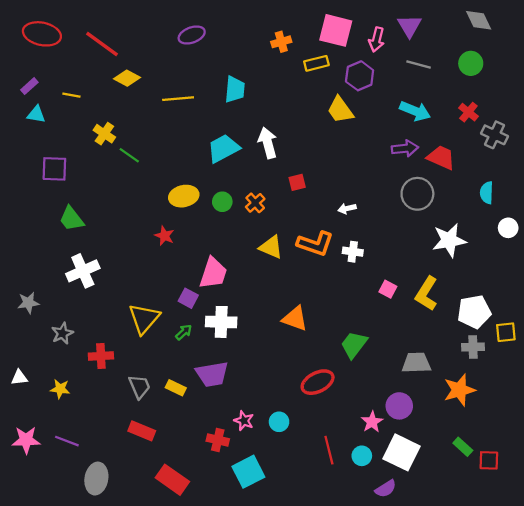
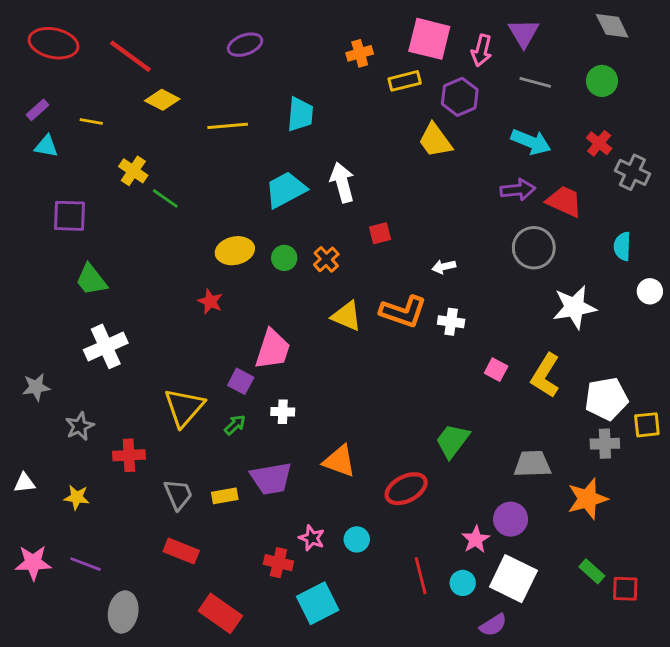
orange triangle: (295, 319) -> (339, 461), moved
white cross: (221, 322) -> (283, 412), size x0.6
yellow rectangle: (176, 388) -> (225, 496), turned -36

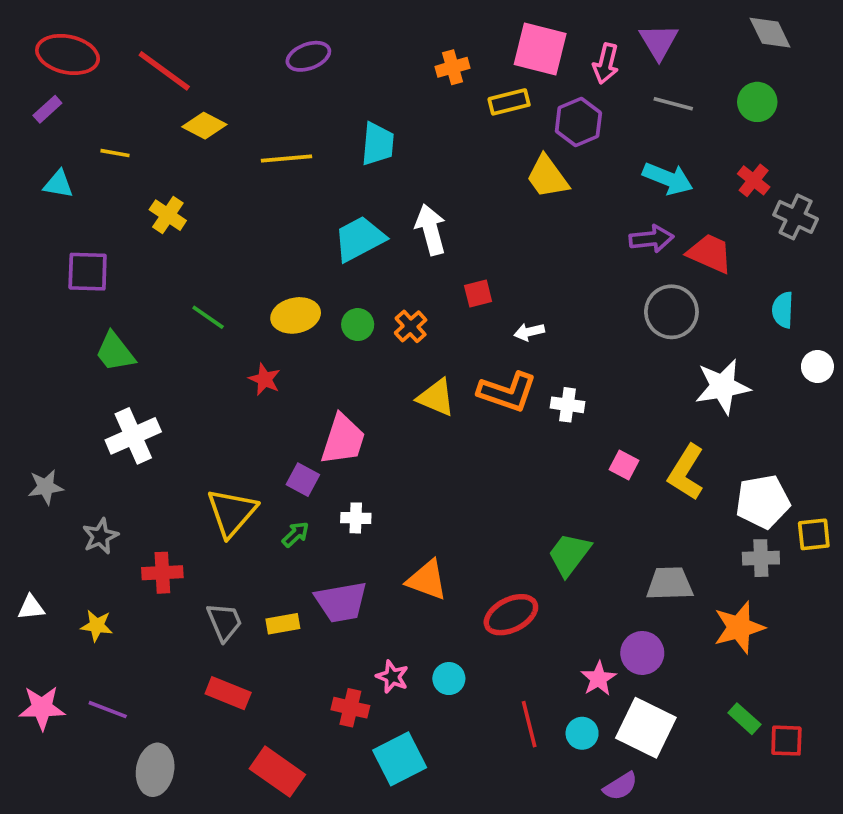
purple rectangle: (38, 110) -> (47, 109), moved
green line: (165, 198) -> (208, 317), moved
white arrow: (444, 267) -> (529, 332), moved

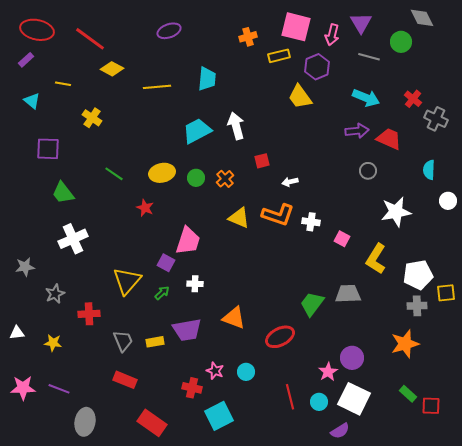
green circle: (757, 102) -> (401, 42), moved
cyan triangle: (58, 184) -> (32, 101), turned 30
gray circle: (671, 312) -> (368, 171), size x0.6
pink square: (624, 465) -> (342, 239), moved
gray trapezoid: (670, 584) -> (348, 294), moved

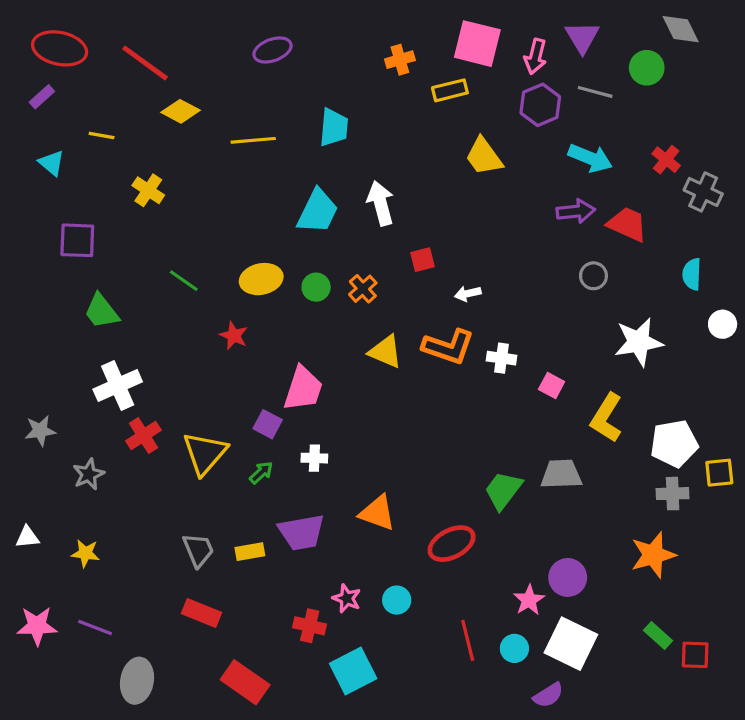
purple hexagon: (317, 67) -> (540, 105), moved
cyan trapezoid: (197, 131) -> (318, 211), turned 144
red cross: (89, 314) -> (143, 436), moved, turned -30

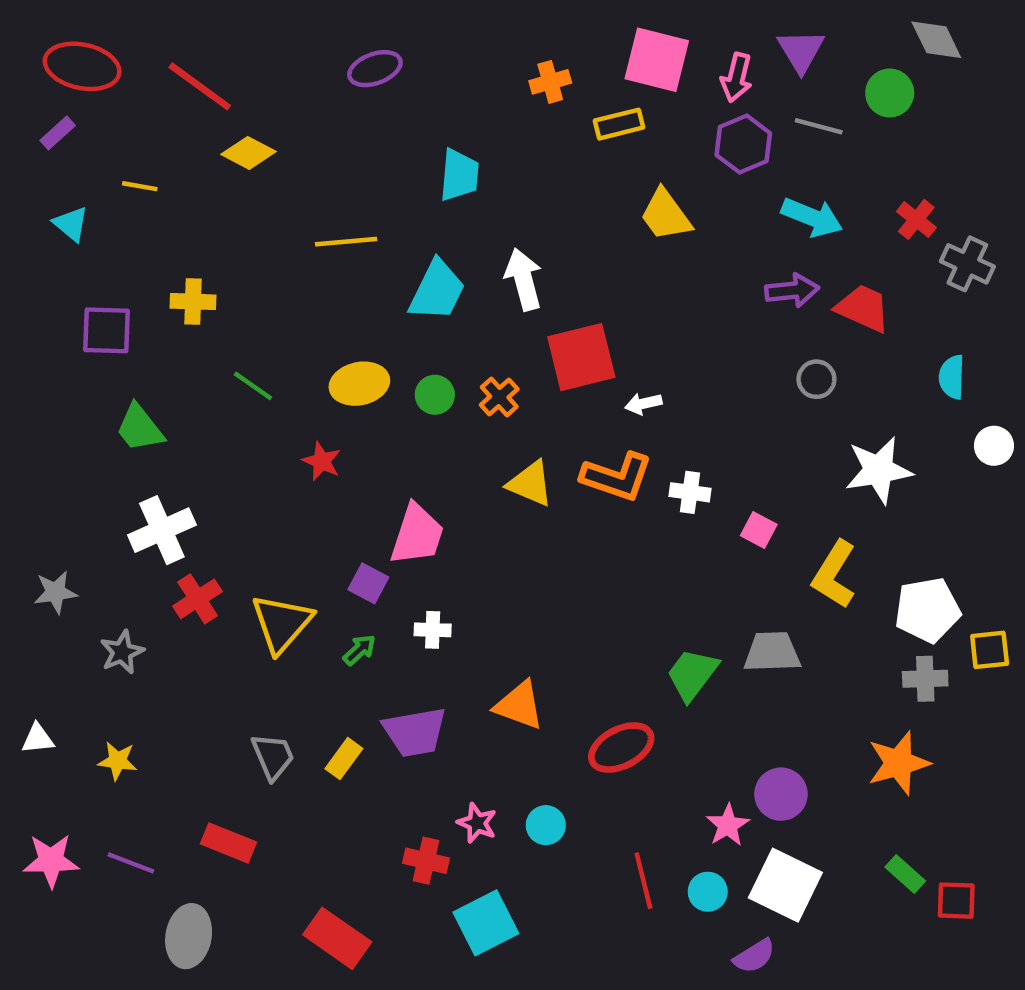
yellow line: (253, 140) -> (346, 242), moved
yellow cross: (148, 190) -> (193, 302), moved, turned -32
red square: (423, 260) -> (581, 357), size x2.0
yellow rectangle: (250, 552) -> (344, 759), turned -44
red rectangle: (202, 613) -> (229, 843), moved

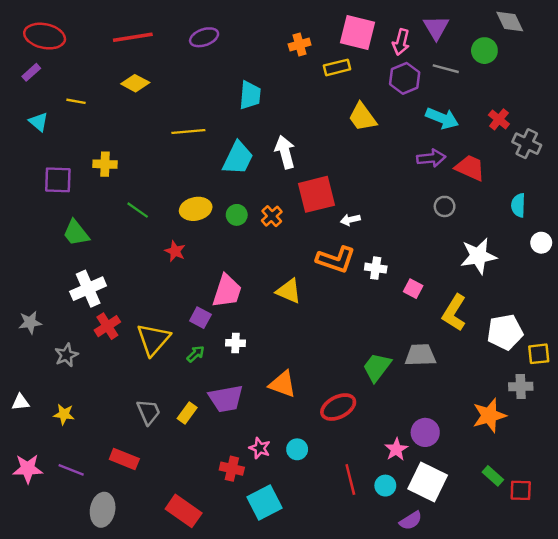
red line: (200, 86) -> (133, 37), moved, turned -45
yellow triangle: (530, 483) -> (289, 291), moved
gray cross: (925, 679) -> (521, 386), moved

